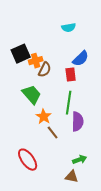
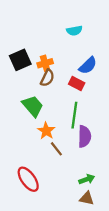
orange cross: (36, 61) -> (45, 63), moved
red rectangle: (71, 75) -> (77, 84), turned -56
brown triangle: (72, 177) -> (87, 198), moved

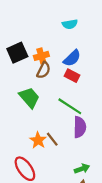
blue semicircle: (88, 65) -> (72, 58), moved
green line: (74, 115) -> (70, 106), turned -65
orange star: (46, 131) -> (38, 140), moved

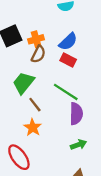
green trapezoid: (29, 98) -> (23, 83), turned -100
brown line: (52, 139) -> (35, 105), moved
green arrow: (82, 169) -> (78, 145), moved

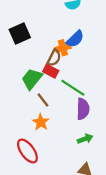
orange cross: (36, 39) -> (63, 48), moved
brown semicircle: (38, 54) -> (54, 58), moved
red rectangle: (68, 60) -> (51, 71), moved

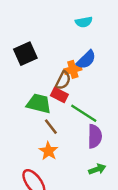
green trapezoid: (32, 79) -> (39, 103), turned 65

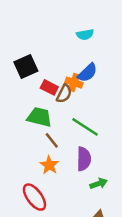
orange cross: (73, 69) -> (74, 83), turned 35
red rectangle: (59, 95) -> (49, 87), moved
purple semicircle: (95, 136) -> (84, 159), moved

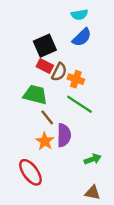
black square: (26, 67) -> (45, 46), moved
blue semicircle: (87, 73) -> (82, 37), moved
orange cross: (74, 83) -> (76, 79), moved
purple semicircle: (84, 159) -> (64, 135), moved

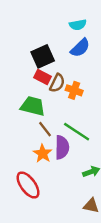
green line: (79, 104) -> (77, 132), moved

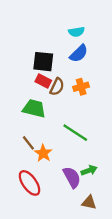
black square: (43, 56) -> (43, 62), turned 30
orange cross: (74, 90) -> (81, 87), moved, turned -35
brown line: (45, 129) -> (28, 143), moved
purple semicircle: (62, 147) -> (72, 177), moved, turned -30

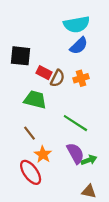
cyan semicircle: (76, 32) -> (77, 24), size x1.6
black square: (43, 62) -> (21, 56), moved
orange star: (43, 153) -> (43, 154), moved
purple semicircle: (72, 177) -> (75, 153), moved

